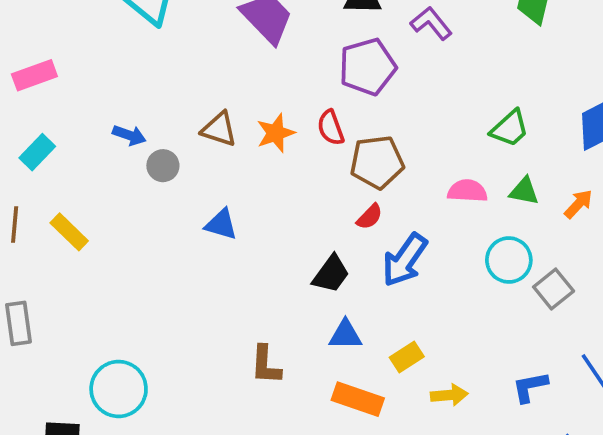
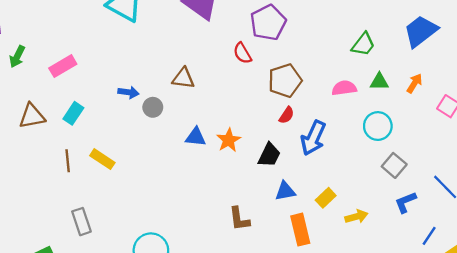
red semicircle: (331, 128) -> (242, 53), moved
orange star: (276, 133) -> (229, 140), moved
gray square: (554, 289) -> (394, 165), moved
orange rectangle: (358, 399) -> (300, 230), turned 68

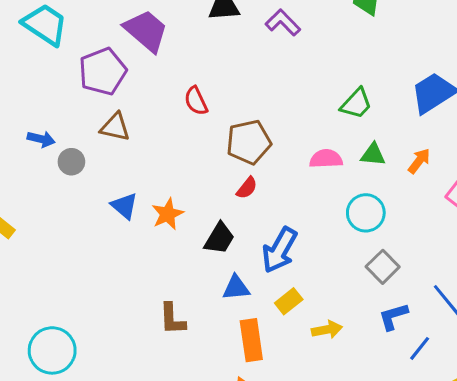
purple pentagon: (268, 23) -> (103, 71), moved
blue triangle: (196, 137) -> (124, 206), turned 30
blue arrow: (313, 138) -> (280, 250), moved
blue line: (429, 236) -> (420, 348), moved

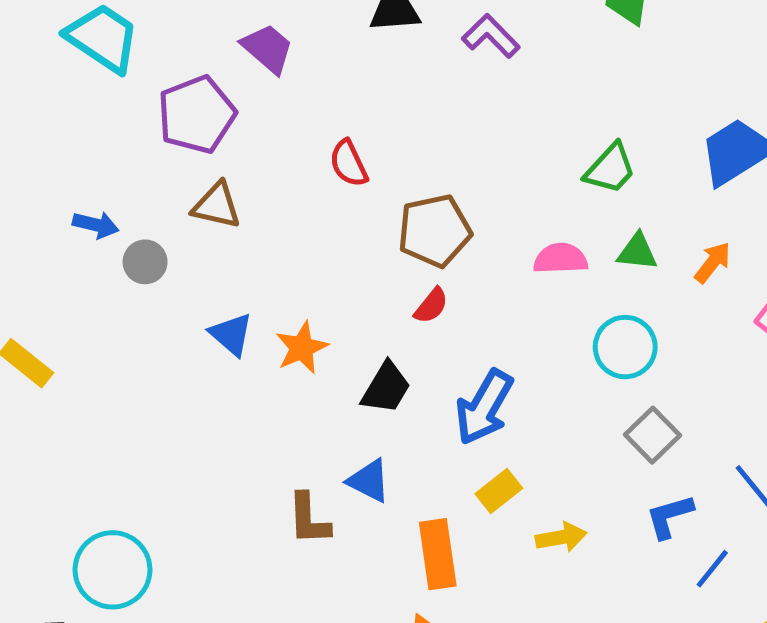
purple trapezoid: (146, 31) -> (268, 48), size x0.7
blue triangle: (236, 288) -> (369, 481), moved, turned 32

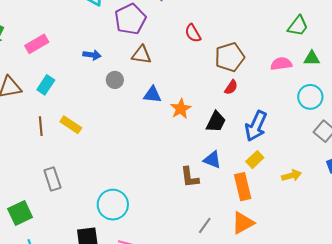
blue arrow: (96, 225) -> (92, 55), moved
blue triangle: (231, 334) -> (152, 95), moved, turned -30
yellow rectangle: (499, 491) -> (255, 160), moved

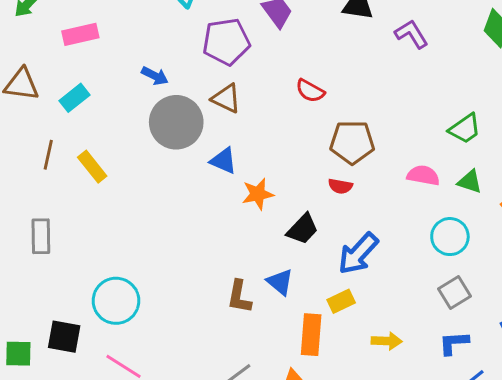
red semicircle: (193, 33) -> (310, 91), turned -48
gray circle: (115, 80) -> (176, 122), size x2.0
red semicircle: (231, 87) -> (340, 186), turned 49

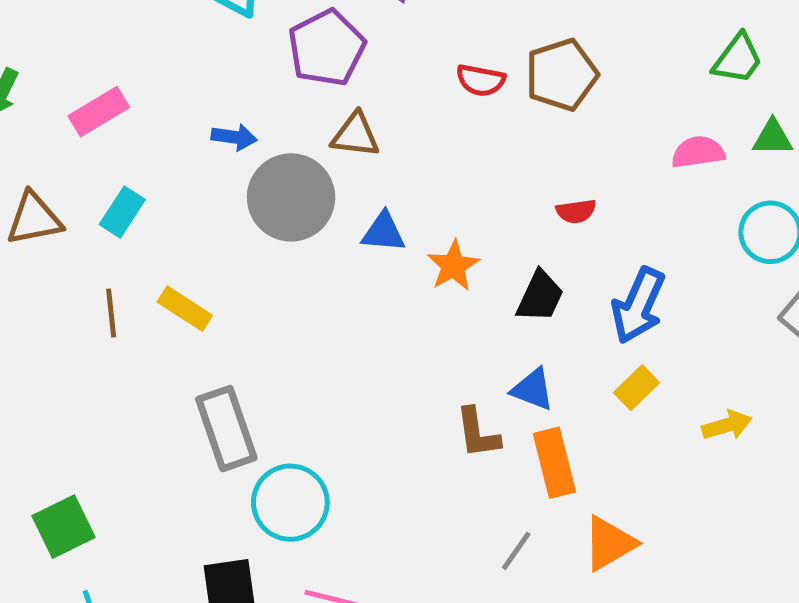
brown pentagon: (352, 142) -> (562, 75), moved
gray rectangle: (41, 236) -> (226, 429), moved, size x1.4
orange rectangle: (311, 335) -> (554, 463), moved

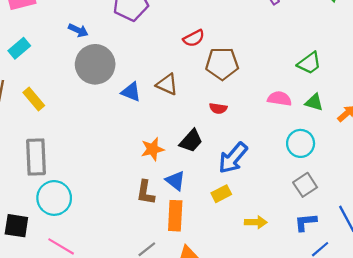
brown pentagon: (562, 75) -> (222, 64), moved
red semicircle: (481, 80) -> (194, 38), turned -55
brown triangle: (355, 135) -> (167, 84), moved
orange star: (453, 266) -> (153, 149), moved

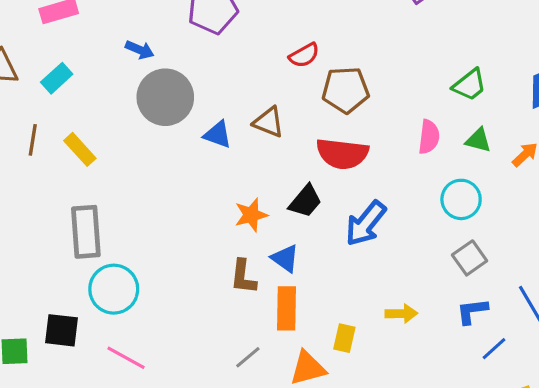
pink semicircle: (280, 99) -> (429, 137), turned 90
red semicircle: (218, 108) -> (342, 154), size x2.0
yellow rectangle: (221, 194) -> (344, 338), moved, turned -48

